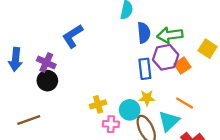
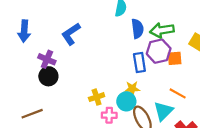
blue arrow: (16, 59) -> (24, 31), moved
orange square: (182, 66) -> (175, 58), turned 32
yellow star: (147, 98) -> (132, 89), moved

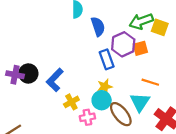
green arrow: (162, 30) -> (141, 21), moved
blue L-shape: (71, 34) -> (55, 80), moved
black circle: (48, 76) -> (28, 73), moved

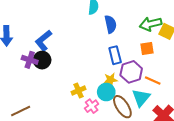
purple hexagon: (123, 44) -> (131, 72), moved
blue L-shape: (55, 80) -> (43, 41), moved
pink cross: (87, 117) -> (92, 106), turned -32

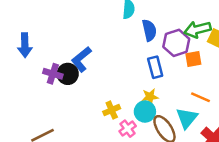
blue L-shape: (43, 41) -> (81, 59), moved
purple hexagon: (131, 72) -> (176, 43), moved

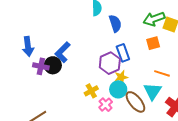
purple hexagon: (176, 43) -> (110, 63), moved
blue arrow: (25, 45) -> (28, 46), moved

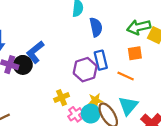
orange line: (162, 73) -> (126, 76), moved
yellow star: (121, 77) -> (95, 101), moved
cyan circle: (118, 89) -> (91, 114), moved

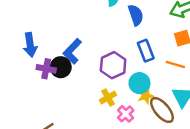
purple hexagon: (85, 70) -> (113, 65), moved
cyan circle: (91, 114) -> (139, 83), moved

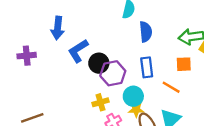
blue arrow: (30, 45) -> (58, 28), moved
black circle: (61, 67) -> (99, 63), moved
purple cross: (46, 69) -> (27, 56), moved, turned -30

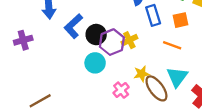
blue rectangle: (147, 67) -> (153, 15), moved
cyan circle: (133, 96) -> (95, 63), moved
yellow cross: (101, 102) -> (129, 40), moved

